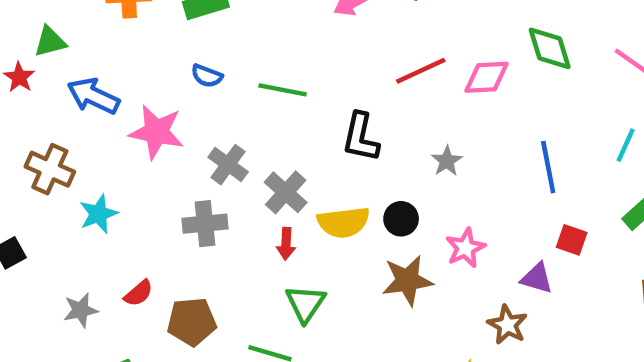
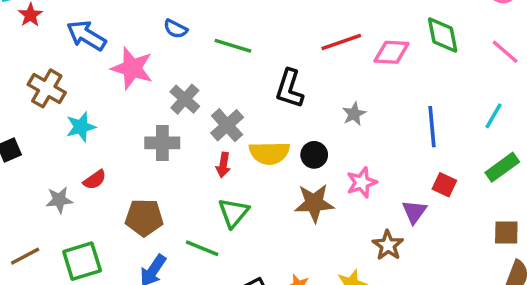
purple triangle: (537, 278) -> (414, 212), turned 44
red semicircle: (139, 293) -> (95, 180), moved

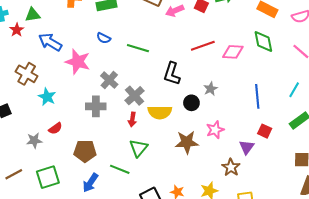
cyan star: (81, 127) -> (47, 97), turned -30
black circle: (314, 155) -> (191, 103), moved

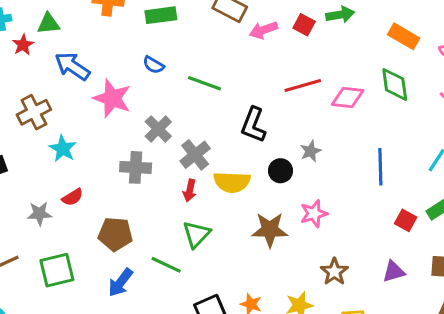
brown cross: (27, 74) -> (34, 112), turned 30
red square: (265, 131) -> (406, 220), moved
purple triangle: (247, 147) -> (394, 272), moved, turned 35

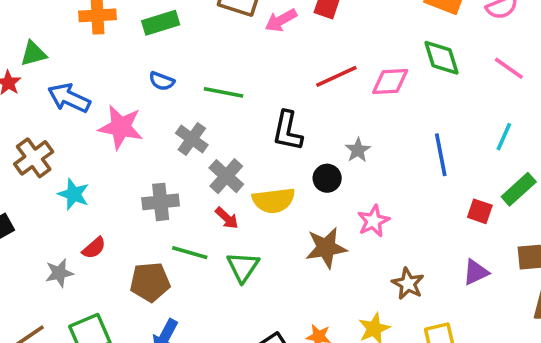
gray cross: (158, 129) -> (192, 139), moved
red arrow: (190, 191) -> (227, 218), turned -50
green line: (166, 265) -> (190, 253), moved

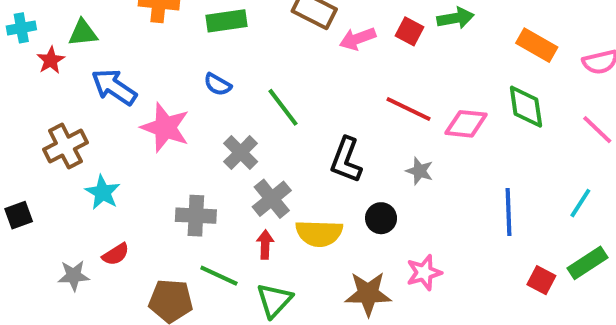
red line: (336, 76) -> (408, 109), turned 42
green line: (224, 92) -> (283, 107), turned 33
gray star: (358, 150) -> (420, 171), moved, turned -30
red arrow: (227, 218) -> (265, 244), turned -140

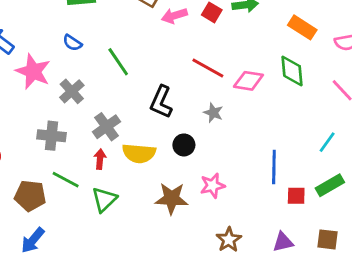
gray cross: (241, 152) -> (72, 91), moved
blue line: (509, 212) -> (274, 167), moved
red square: (541, 280) -> (296, 196), turned -30

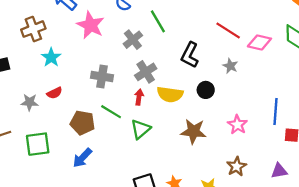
gray cross: (72, 91) -> (133, 40), moved
pink star: (213, 186) -> (237, 125), moved, turned -30

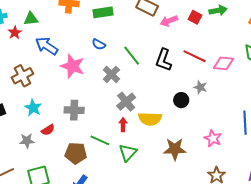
black L-shape: (190, 55) -> (164, 60), moved
cyan star: (51, 57) -> (33, 108), moved
gray cross: (102, 76) -> (74, 110), moved
black circle: (206, 90) -> (181, 100), moved

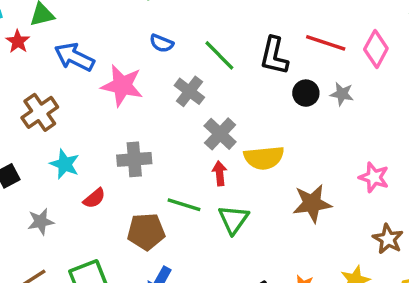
pink diamond: (224, 63) -> (376, 49), turned -60
black circle: (181, 100) -> (306, 93), moved
gray star: (27, 141) -> (41, 222), moved

